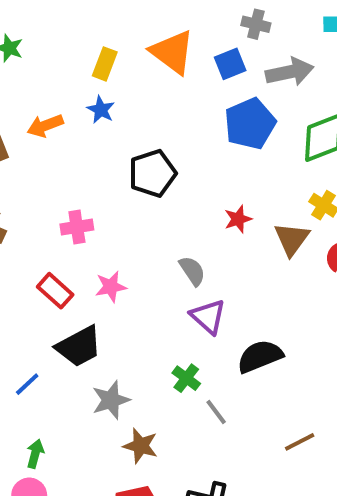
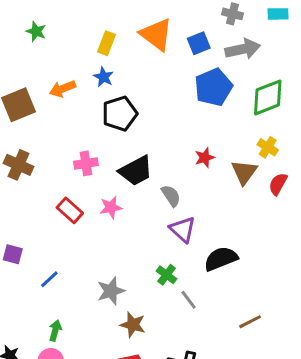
gray cross: (256, 24) -> (233, 14), moved
black pentagon: (152, 173) -> (120, 114), moved
black trapezoid: (79, 346) -> (136, 171), moved

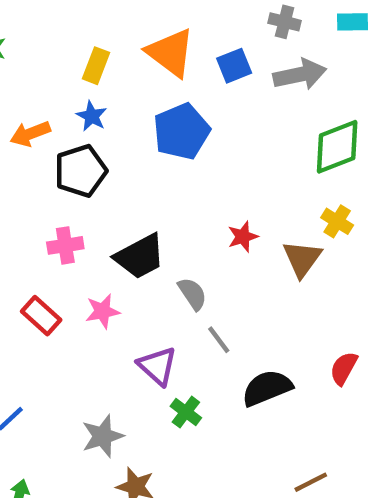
blue pentagon: (213, 87) -> (181, 131), moved
black pentagon: (120, 114) -> (81, 171), moved
red semicircle: (278, 184) -> (344, 368), moved
purple triangle: (183, 229) -> (157, 366), moved
gray line: (189, 300) -> (219, 340), moved

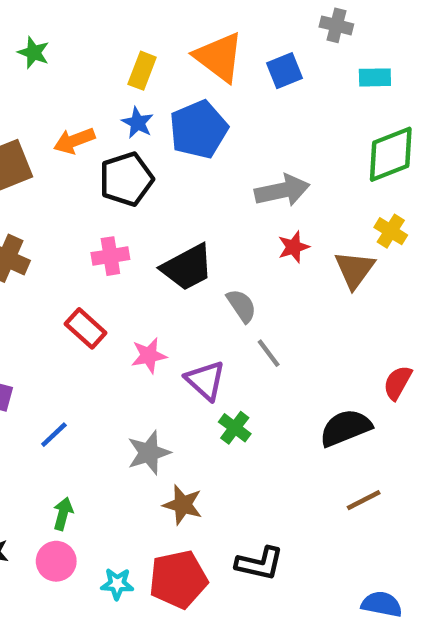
cyan rectangle: (352, 22) -> (375, 77), moved
gray arrow: (300, 74) -> (282, 190), moved
blue pentagon: (181, 131) -> (199, 129), moved
pink star: (103, 311) -> (149, 355), moved
black semicircle: (267, 388) -> (346, 428), moved

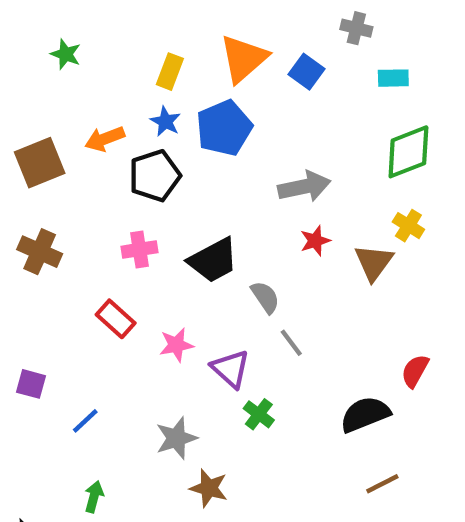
orange triangle: (219, 57) -> (244, 59), turned 42
blue square: (284, 71) -> (306, 72), turned -32

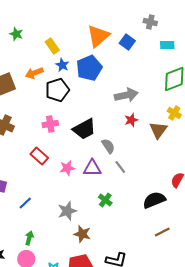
yellow rectangle: (170, 72) -> (52, 46), moved, turned -56
purple triangle: (231, 369) -> (92, 168), moved, turned -42

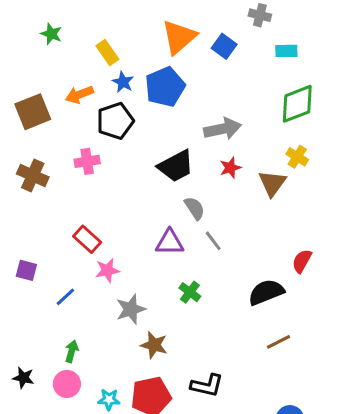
pink cross: (50, 124) -> (87, 161), moved
black trapezoid: (84, 129) -> (176, 166), moved
red rectangle: (39, 156) -> (87, 239), moved
pink star: (67, 168) -> (107, 270), moved

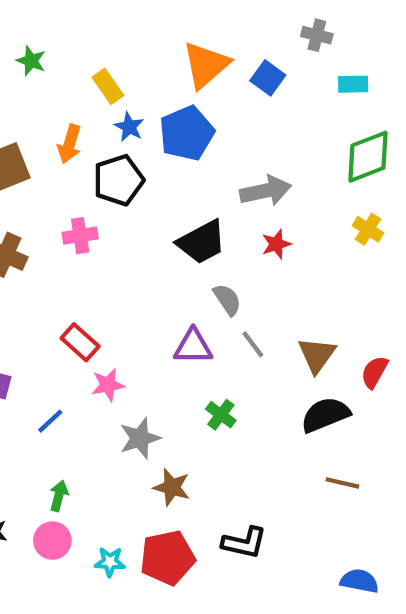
orange arrow: (79, 95) -> (69, 144), turned -52
brown triangle: (272, 183) -> (317, 355), moved
brown line: (279, 342) -> (342, 483), turned 40

